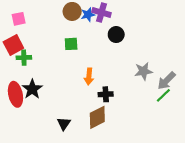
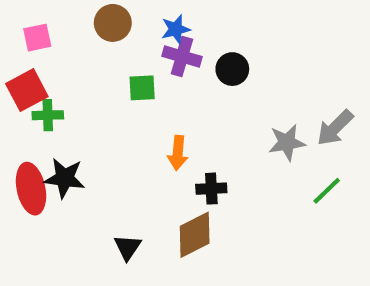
brown circle: (72, 11) -> (113, 23), moved
purple cross: (101, 13) -> (182, 56), moved
gray arrow: (166, 81) -> (335, 128), moved
black star: (32, 89) -> (65, 178), turned -30

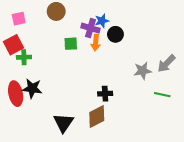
blue star: (176, 29) -> (102, 21), moved
orange arrow: (178, 153) -> (96, 43), moved
green line: (327, 191) -> (162, 95), turned 56
black triangle: (127, 247) -> (63, 123), size x1.5

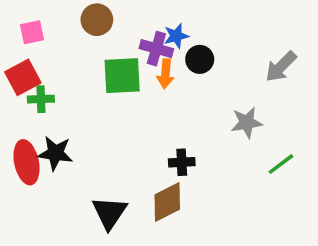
green square: (71, 44) -> (122, 76), size x1.6
gray arrow: (166, 63) -> (281, 67), moved
green line: (162, 95) -> (281, 164), turned -49

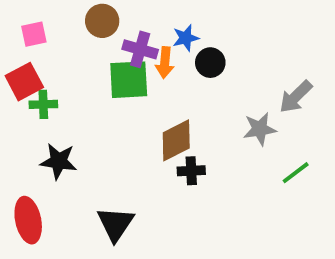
purple cross: (156, 49) -> (140, 49), moved
gray arrow: (281, 67) -> (296, 97), moved
orange arrow: (165, 74) -> (165, 63), moved
red ellipse: (26, 162) -> (28, 220), moved
brown diamond: (167, 202) -> (176, 140), moved

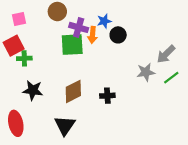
brown diamond: (176, 140) -> (73, 91), moved
green line: (296, 173) -> (171, 78), moved

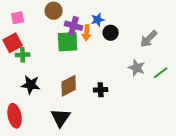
gray arrow: (166, 54) -> (149, 39), moved
gray star: (146, 72) -> (137, 68), turned 30

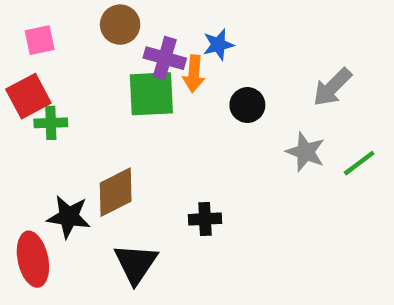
black circle: (111, 33) -> (247, 105), moved
black star: (31, 85) -> (69, 217), moved
brown diamond: (69, 86) -> (116, 192), moved
black cross: (101, 90) -> (205, 219), moved

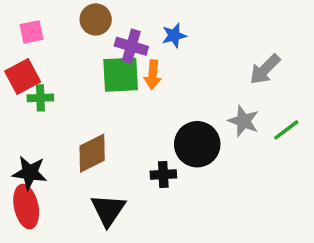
orange arrow: (194, 74) -> (153, 75), moved
black circle: (247, 105) -> (197, 144), moved, size x1.6
black star: (69, 217) -> (30, 173), moved

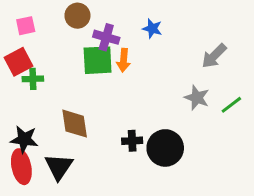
blue star: (174, 36) -> (152, 29), moved, turned 30
black circle: (197, 144) -> (165, 148), moved
brown diamond: (92, 153) -> (75, 124), turned -72
black triangle: (108, 210) -> (59, 167), moved

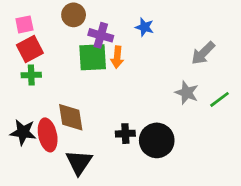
red square: (18, 62) -> (30, 49), moved
red ellipse: (21, 167) -> (48, 135), moved
black triangle: (59, 167) -> (79, 162), moved

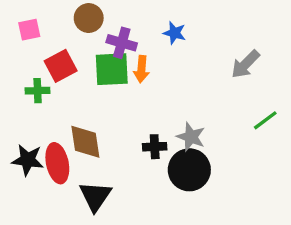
red square: (30, 49) -> (61, 66), moved
gray star: (187, 93) -> (191, 137), moved
black cross: (125, 134) -> (155, 147), moved

